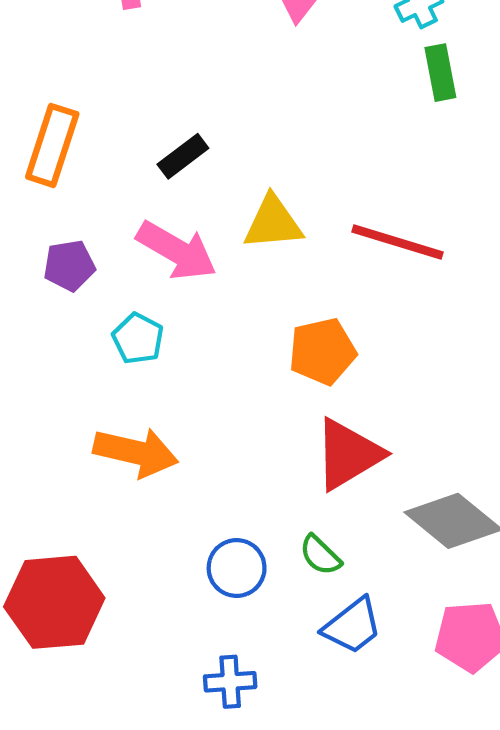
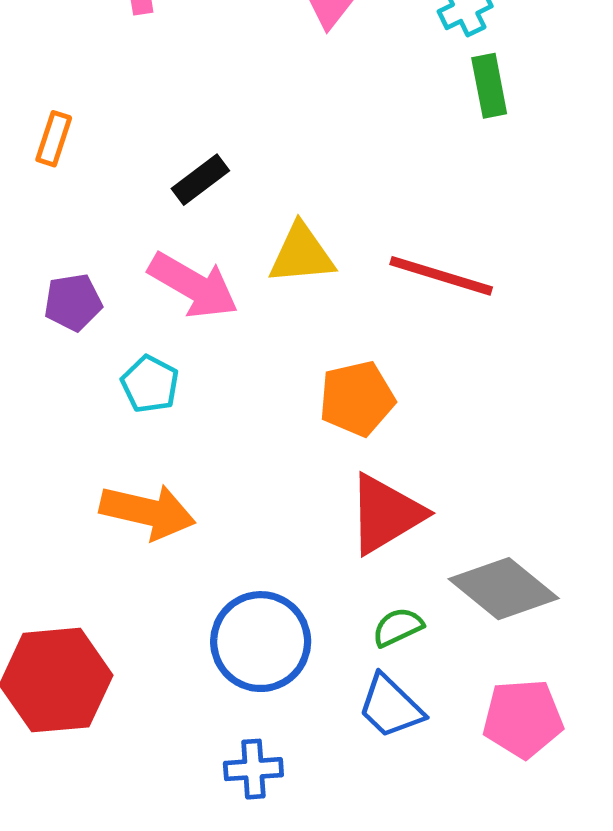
orange rectangle: (52, 145) -> (54, 139), moved, size x0.6
green semicircle: (320, 555) -> (398, 627), moved, turned 111
blue circle: (237, 568) -> (261, 642), size x1.5
blue trapezoid: (352, 626) -> (391, 707), turned 82

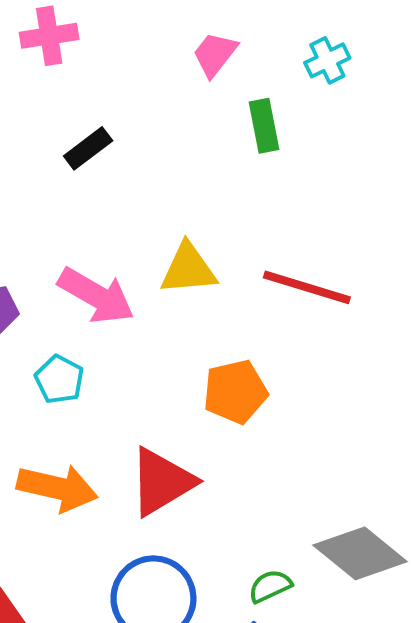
green rectangle: (489, 86) -> (264, 126), moved
black rectangle: (200, 180) -> (88, 148), moved
red triangle: (386, 514) -> (162, 482), moved

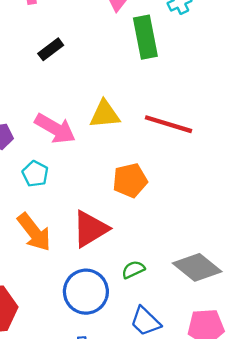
green rectangle: (264, 126) -> (145, 37), size x1.5
orange arrow: (57, 488) -> (34, 232), turned 39
green semicircle: (270, 586) -> (133, 270), moved

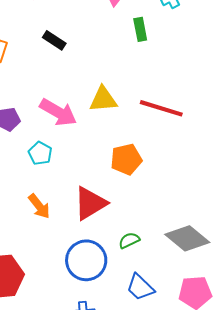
green rectangle: (145, 37) -> (140, 29), size x0.6
black rectangle: (51, 49) -> (54, 40), turned 70
orange arrow: (34, 232) -> (39, 206), size x0.7

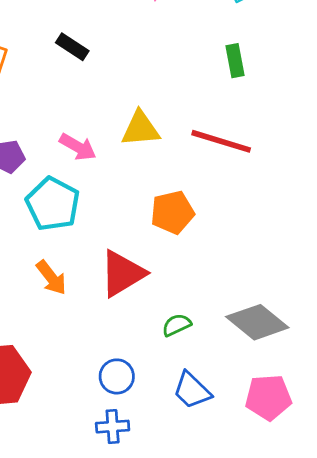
green rectangle: (140, 29) -> (235, 61), moved
pink arrow: (58, 112) -> (78, 147), size x0.7
cyan pentagon: (40, 153) -> (53, 204), size x1.6
blue circle: (86, 260) -> (117, 376), moved, size x0.6

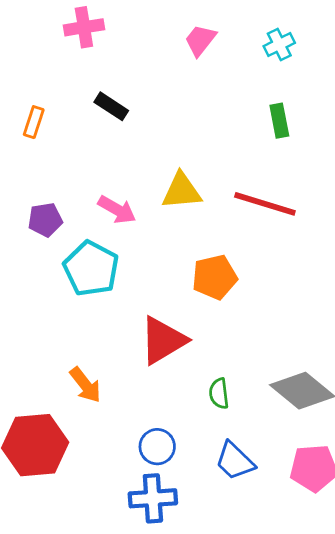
orange arrow: (51, 278) -> (85, 385), moved
green semicircle: (177, 325) -> (219, 393), turned -72
blue cross: (113, 427) -> (153, 498), size x1.4

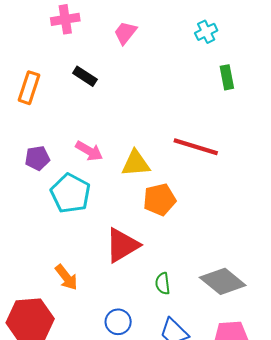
pink trapezoid: (200, 40) -> (125, 33), moved
green rectangle: (279, 121) -> (227, 77), moved
orange rectangle: (34, 122) -> (29, 88), size x1.4
yellow triangle: (182, 191) -> (136, 163), moved

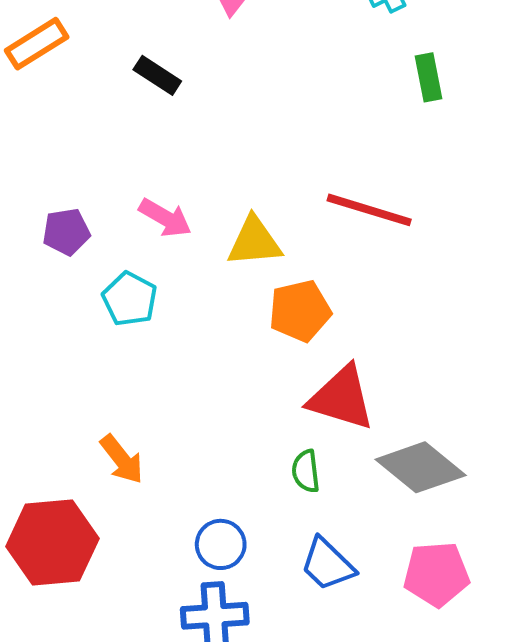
orange rectangle: (29, 88) -> (37, 44), moved, turned 40
cyan pentagon: (70, 193) -> (130, 299), size x0.7
red triangle: (122, 245) -> (341, 398), moved, turned 48

